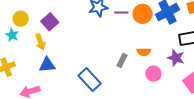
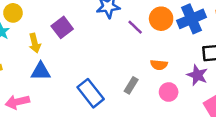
purple line: (121, 13) -> (135, 27), moved, turned 40
purple square: (50, 22) -> (62, 27), moved
gray rectangle: (122, 61) -> (131, 85), moved

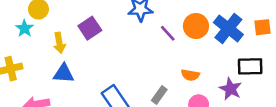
blue cross: (191, 19) -> (228, 28), turned -32

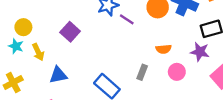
purple line: (168, 33) -> (127, 19), moved
yellow arrow: (59, 43) -> (38, 52), moved

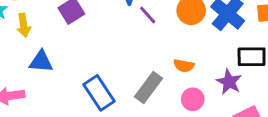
gray rectangle: (142, 72) -> (148, 88), size x1.5

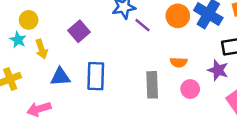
gray rectangle: (148, 88) -> (152, 85), turned -30
blue rectangle: (99, 93) -> (96, 76), moved, turned 44

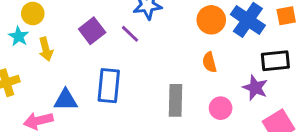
purple line: (142, 25) -> (130, 34), moved
orange semicircle: (179, 62) -> (209, 62), moved, turned 70
blue triangle: (60, 77) -> (66, 100), moved

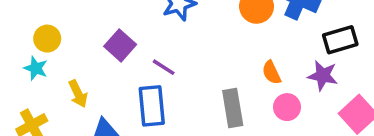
purple line: (130, 34) -> (164, 67), moved
yellow arrow: (46, 49) -> (78, 94), moved
orange semicircle: (209, 62) -> (271, 73), moved

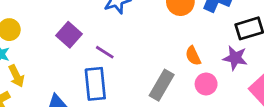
yellow arrow: (78, 94) -> (16, 76), moved
gray rectangle: (233, 108) -> (162, 85), turned 40

